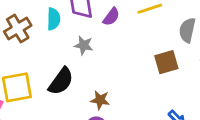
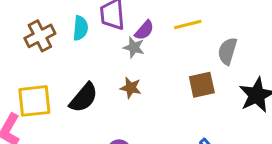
gray star: (84, 45) -> (134, 47), moved
brown star: (100, 100) -> (131, 88), moved

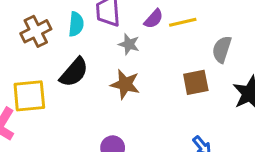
purple semicircle: (144, 30) -> (154, 19), moved
brown star: (131, 88) -> (125, 84), size x1.4
black semicircle: (84, 98) -> (74, 72), moved

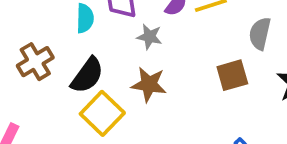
brown cross: (36, 31) -> (35, 62), moved
yellow square: (29, 96) -> (102, 113), moved, turned -36

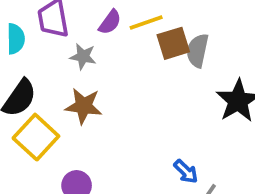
brown square: (232, 75) -> (173, 43), moved

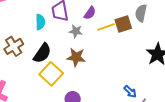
yellow line: (146, 23) -> (106, 27), moved
gray semicircle: (197, 51) -> (141, 13), moved

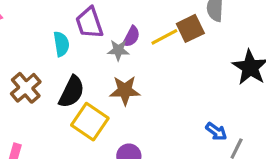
purple semicircle: (90, 13) -> (131, 37), moved

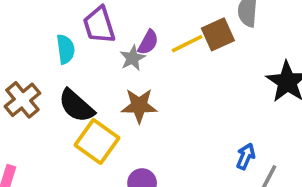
gray star: (118, 50) -> (133, 58), turned -30
black semicircle: (72, 92) -> (76, 106), turned 104
blue arrow: (216, 131) -> (246, 156), turned -105

